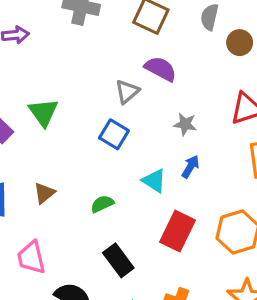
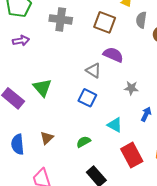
gray triangle: (127, 92) -> (93, 71), turned -42
blue arrow: (190, 167) -> (146, 114), moved
red rectangle: (177, 231) -> (132, 155), turned -50

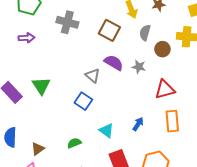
gray star: (131, 88) -> (139, 67), moved
brown triangle: (47, 138) -> (38, 149), moved

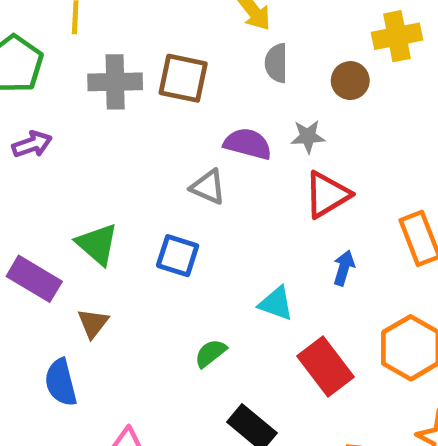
brown square: (109, 30) -> (183, 78), moved
gray semicircle: (145, 33) -> (276, 63), moved
red triangle: (165, 89) -> (327, 195), moved
blue square: (83, 101) -> (178, 256), moved
brown triangle: (38, 149) -> (93, 323), moved

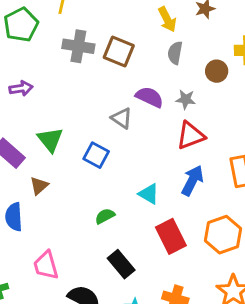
purple arrow: (32, 144) -> (21, 88), moved
blue arrow: (344, 268) -> (192, 180), size x1.5

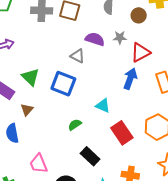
red triangle: (191, 136) -> (140, 52), moved
blue square: (96, 155) -> (63, 84), size x1.4
blue arrow: (192, 180) -> (130, 79), moved

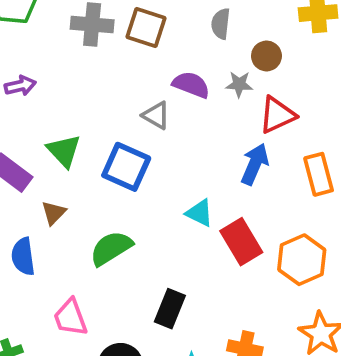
brown circle: (139, 15) -> (266, 56), moved
green semicircle: (75, 125) -> (111, 248), moved, size x1.6
red rectangle: (122, 133) -> (241, 242), moved
black rectangle: (90, 156) -> (170, 309), turned 66

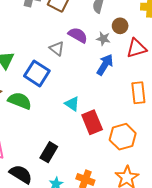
red triangle: (277, 115) -> (136, 48), moved
blue arrow: (255, 164) -> (105, 65), moved
green semicircle: (111, 248) -> (20, 101), moved, turned 45

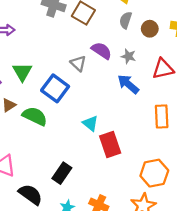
brown circle: (120, 26) -> (150, 29), moved
blue arrow: (105, 65) -> (128, 84), turned -85
orange hexagon: (123, 137) -> (154, 173), moved

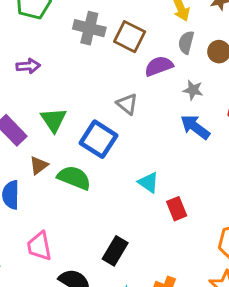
purple semicircle: (102, 51) -> (159, 66), moved, turned -50
red rectangle: (110, 144) -> (177, 209), size x0.7

